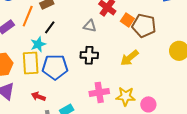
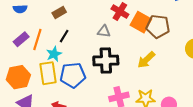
orange line: (28, 16) -> (37, 40), moved
orange square: (127, 20) -> (141, 22), size x1.5
black cross: (89, 55) -> (106, 61), size x1.4

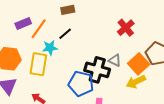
orange square: (141, 22) -> (139, 64), moved
gray triangle: (104, 31) -> (115, 60), moved
blue pentagon: (73, 75) -> (81, 84), moved

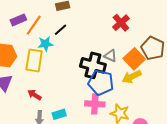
blue pentagon: (81, 84) -> (101, 83), moved

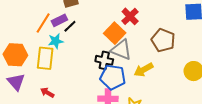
purple rectangle: (18, 20) -> (59, 20), moved
gray triangle: (110, 56) -> (121, 50), size x1.6
orange square: (134, 59) -> (115, 33), moved
black cross: (93, 65) -> (104, 60), size x0.7

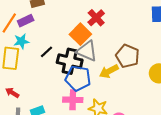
black line: (70, 26) -> (46, 52), moved
brown pentagon: (163, 40) -> (127, 56), moved
black cross: (104, 60) -> (70, 61), size x1.4

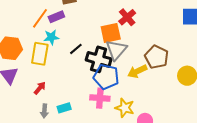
orange square: (80, 34) -> (111, 33), turned 30
gray triangle: (87, 51) -> (116, 50), turned 45
red arrow: (12, 93) -> (40, 88), turned 96

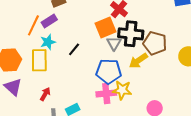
gray triangle: (116, 50) -> (114, 43), size x0.7
black cross: (99, 59) -> (131, 34), moved
yellow star: (125, 108) -> (122, 90), moved

